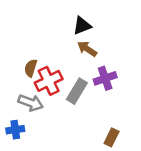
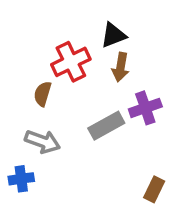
brown arrow: (87, 49) -> (121, 67), turned -114
red cross: (49, 81) -> (71, 62), moved
gray rectangle: (77, 91) -> (106, 126), turned 30

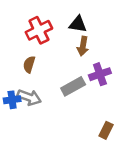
black triangle: (113, 35) -> (78, 24), turned 30
red cross: (71, 62) -> (39, 30), moved
blue cross: (21, 179) -> (12, 100), moved

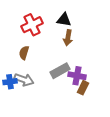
purple cross: (100, 74) -> (77, 76), moved, turned 30
brown rectangle: (106, 130) -> (83, 88), moved

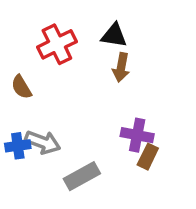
brown semicircle: (24, 53) -> (21, 87), moved, turned -48
gray rectangle: (60, 71) -> (82, 176), moved

